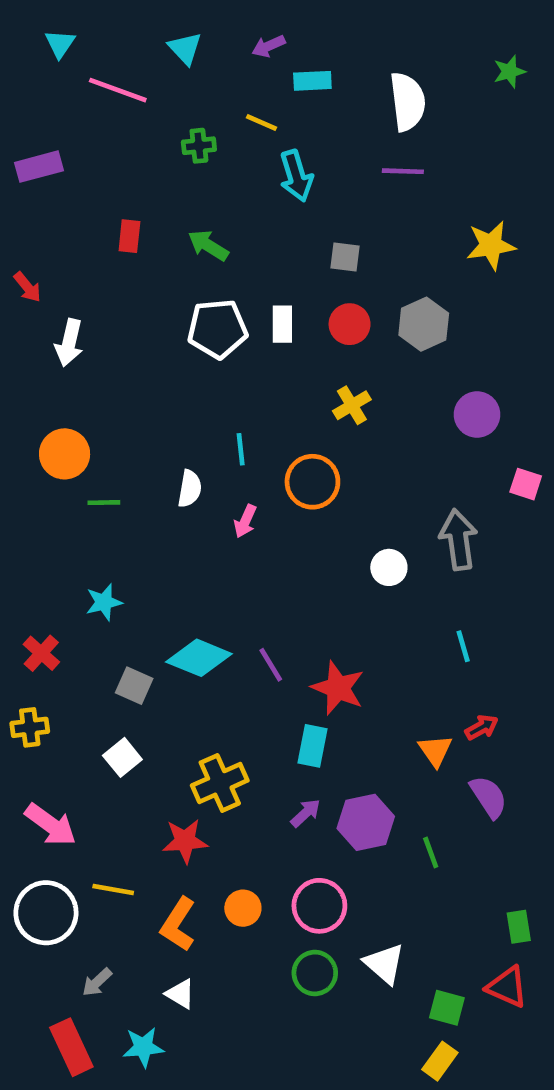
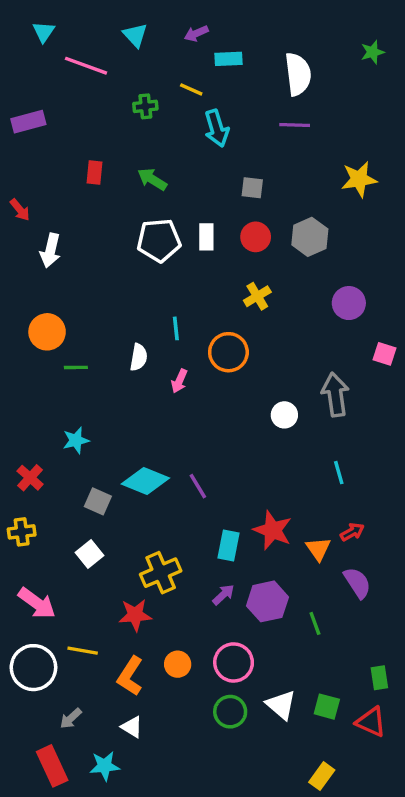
red star: (338, 688) -> (273, 530), moved
green square: (447, 1008) -> (327, 707), moved

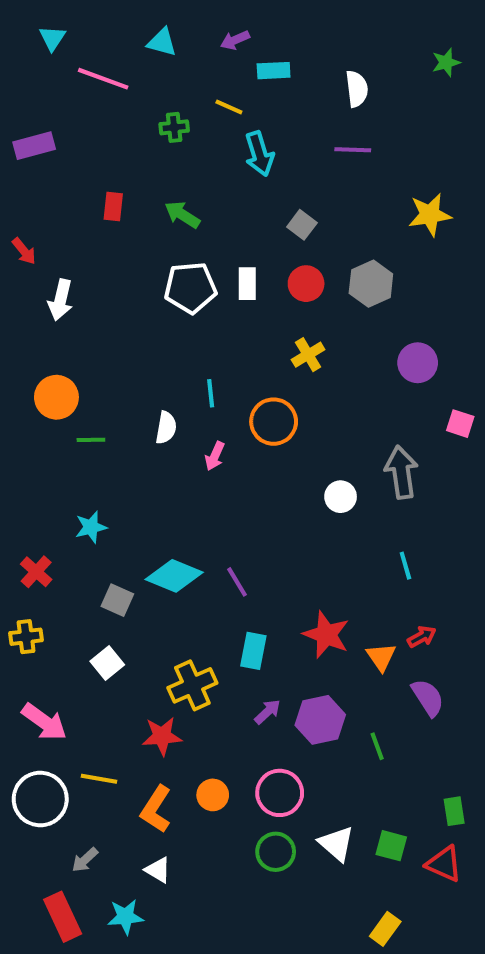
cyan triangle: (135, 35) -> (162, 42), turned -32
white semicircle: (298, 74) -> (357, 89), size x0.7
gray square: (252, 188) -> (302, 225), turned 30
cyan rectangle: (228, 545) -> (253, 651), moved

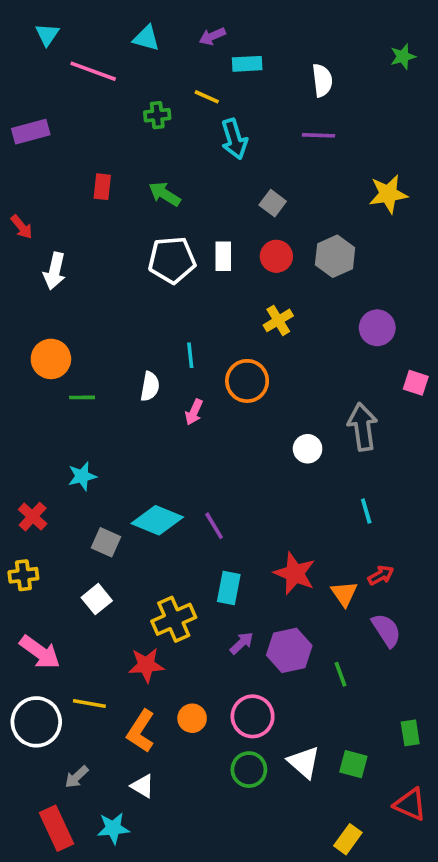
red triangle: (444, 864) -> (410, 804), moved

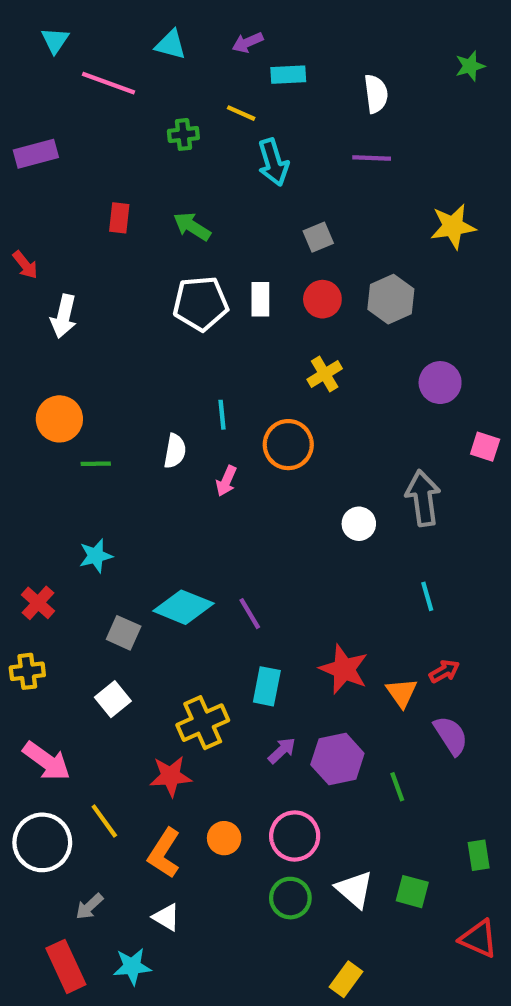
gray square: (273, 203) -> (318, 237), turned 30
yellow line: (89, 704) -> (104, 821), turned 44
yellow rectangle: (348, 839) -> (346, 979), moved

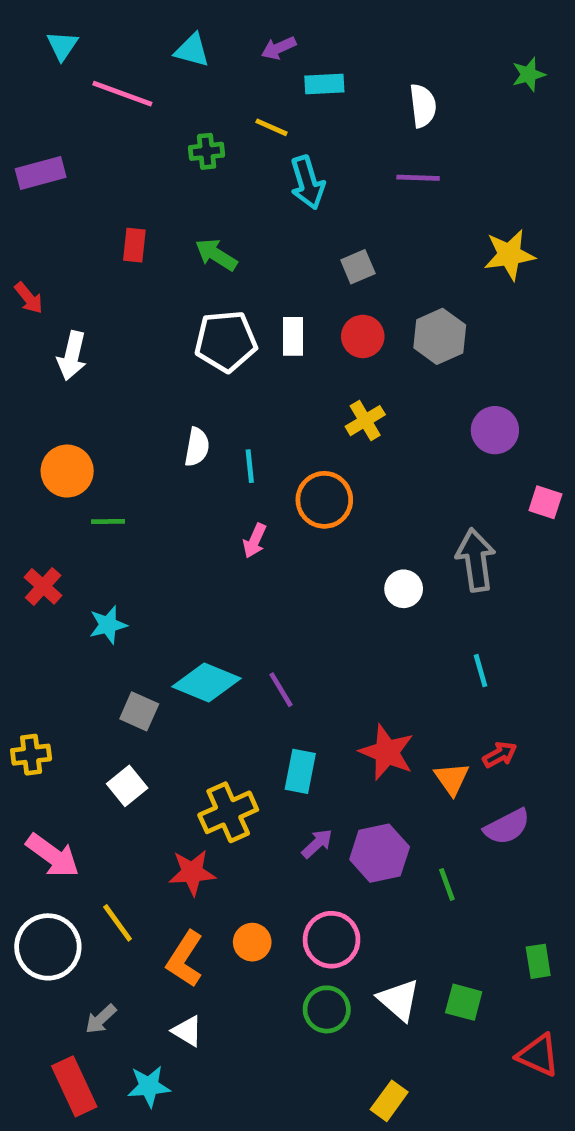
white semicircle: (175, 451) -> (197, 447), moved
red cross: (38, 603) -> (43, 586), moved
purple semicircle: (451, 735) -> (507, 827), turned 96

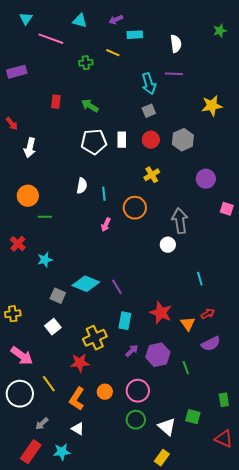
cyan arrow: (307, 183) -> (149, 84), moved
gray arrow: (476, 560) -> (180, 221), moved
white triangle: (399, 1000) -> (167, 427), moved
red rectangle: (74, 1086) -> (31, 452), turned 60

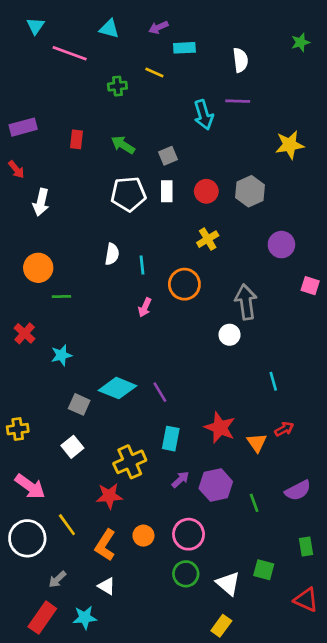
purple rectangle: (17, 72) -> (23, 127), moved
gray square: (149, 111) -> (168, 156), moved
purple semicircle: (211, 344) -> (298, 490), moved

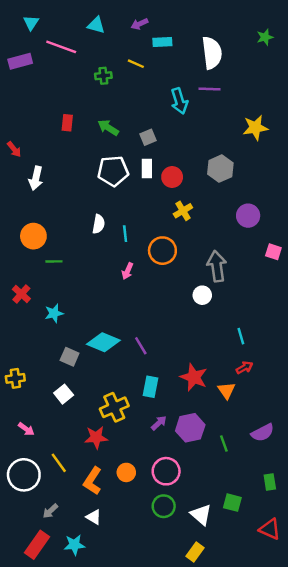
white semicircle: (240, 60) -> (212, 53), size x1.5
purple rectangle: (23, 127) -> (20, 61), moved
red circle: (206, 191) -> (172, 177), moved
red arrow: (284, 429) -> (244, 368), moved
pink arrow: (30, 486) -> (26, 429), size x0.6

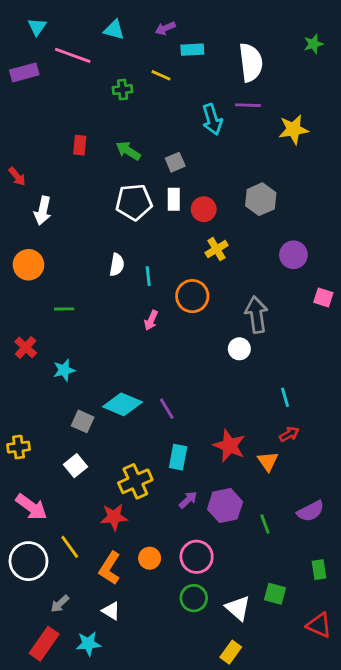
yellow star: (255, 128) -> (293, 129), moved
orange circle: (33, 236) -> (28, 265), moved
pink arrow: (26, 429) -> (31, 507), size x1.6

